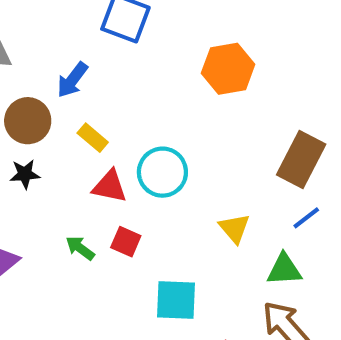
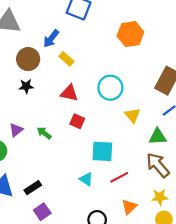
yellow rectangle: (93, 138) -> (66, 59), moved
cyan circle: (162, 172) -> (110, 88), moved
green arrow: (80, 248) -> (44, 133), moved

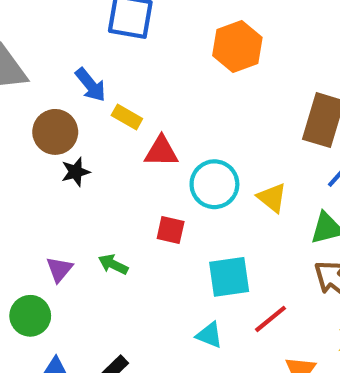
blue arrow: (51, 39) -> (91, 85), turned -66
black star: (26, 86) -> (76, 172), moved
cyan circle: (110, 88) -> (214, 184), moved
red triangle: (69, 93) -> (161, 151), moved

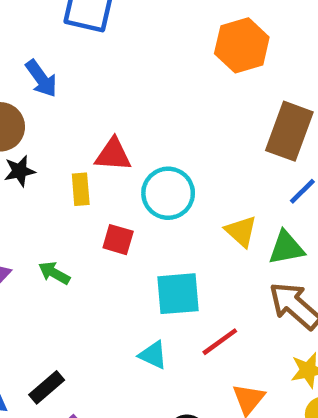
orange hexagon: (237, 46) -> (242, 45), moved
yellow rectangle: (127, 117) -> (81, 189), moved, turned 52
yellow triangle: (272, 198) -> (241, 231), moved

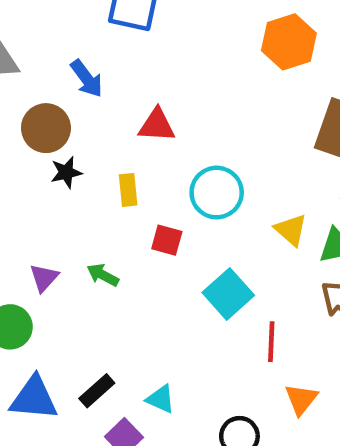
red triangle: (113, 155) -> (157, 125), moved
cyan square: (178, 294) -> (228, 294), turned -36
red line: (220, 342) -> (271, 342), turned -51
cyan triangle: (153, 355) -> (161, 399), moved

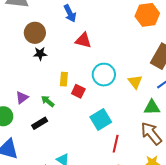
blue arrow: (87, 79) -> (70, 13), moved
yellow rectangle: (128, 190) -> (64, 79), moved
yellow triangle: (291, 230) -> (135, 82), moved
black rectangle: (97, 391) -> (40, 123), moved

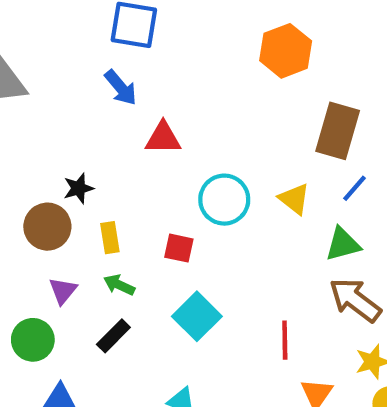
brown circle: (35, 33) -> (47, 227), moved
yellow rectangle: (64, 79) -> (110, 238), moved
cyan square: (101, 120) -> (197, 316), moved

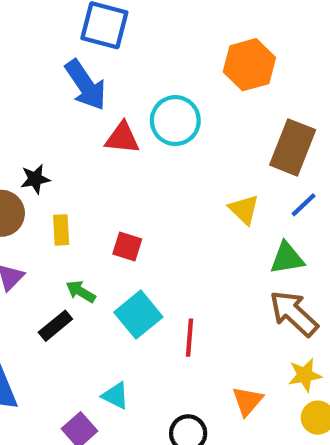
blue arrow: (121, 88) -> (86, 85), size x1.4
cyan circle: (224, 200) -> (175, 121), moved
green arrow: (119, 285) -> (81, 292), moved
red line: (285, 340) -> (190, 338), moved

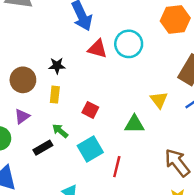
black star: (35, 179) -> (57, 66), moved
green triangle: (287, 258) -> (134, 124), moved

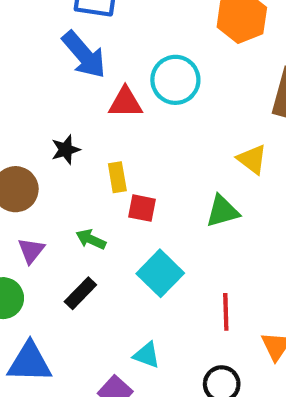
yellow rectangle: (55, 95) -> (117, 177), moved
green arrow: (60, 131) -> (91, 239), moved
red line: (117, 167) -> (226, 312), moved

